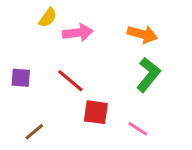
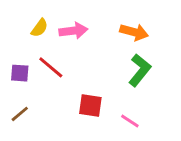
yellow semicircle: (48, 18) -> (40, 28), moved
red line: (70, 81) -> (51, 67), moved
brown line: (34, 132) -> (20, 114), moved

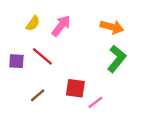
pink arrow: (73, 31) -> (61, 26), turned -45
brown line: (20, 114) -> (38, 95), moved
pink line: (130, 121) -> (95, 102), moved, turned -70

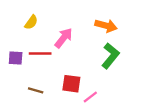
pink arrow: (61, 26) -> (64, 38), moved
red line: (42, 56) -> (40, 54), turned -40
brown line: (38, 95) -> (36, 90), turned 56

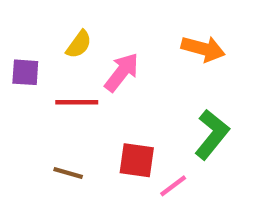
yellow semicircle: (31, 22) -> (79, 44), moved
green L-shape: (110, 56) -> (212, 134), moved
purple square: (16, 58) -> (25, 72), moved

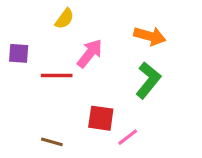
yellow semicircle: (79, 44) -> (64, 19), moved
green L-shape: (212, 134) -> (148, 80), moved
brown line: (68, 173) -> (52, 142), moved

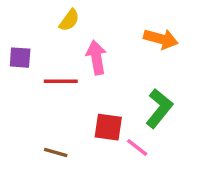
pink arrow: (90, 53) -> (96, 58), turned -48
green L-shape: (148, 80) -> (159, 108), moved
pink line: (128, 137) -> (137, 147), turned 75

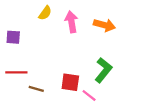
pink arrow: (96, 58) -> (71, 22), moved
red line: (61, 81) -> (16, 72), moved
brown line: (56, 153) -> (36, 89), moved

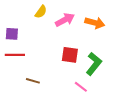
pink arrow: (71, 22) -> (65, 20), turned 72
red line: (16, 72) -> (15, 55), moved
red square: (70, 82) -> (70, 55), moved

